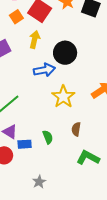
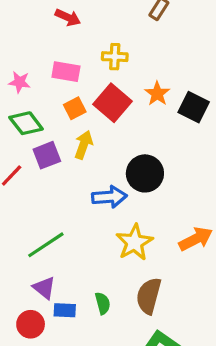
yellow arrow: (35, 40) -> (84, 145), moved
brown semicircle: (76, 129) -> (149, 296), size x1.6

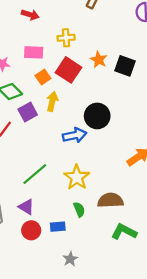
yellow star: (134, 242) -> (77, 177), moved
purple triangle: (44, 288) -> (26, 207), moved
brown semicircle: (149, 296) -> (110, 200), turned 80
blue rectangle: (65, 310) -> (58, 227), moved

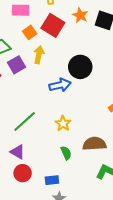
yellow star: (77, 177) -> (63, 124), size x0.7
blue rectangle: (58, 227) -> (52, 180), moved

